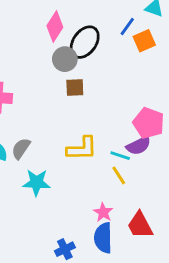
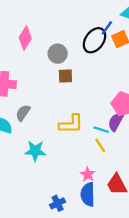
pink diamond: (55, 27) -> (25, 38), moved
black ellipse: (85, 42) -> (94, 40), moved
purple semicircle: (139, 146) -> (116, 122), turned 144
gray semicircle: (21, 148) -> (23, 113), moved

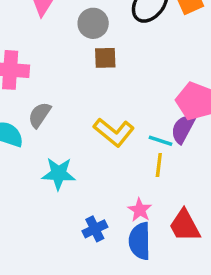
yellow L-shape: (71, 124) -> (114, 132), turned 40
yellow line: (100, 145) -> (159, 165), turned 40
blue cross: (58, 203) -> (95, 229), moved

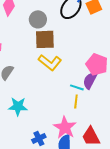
brown square: (105, 58) -> (45, 39), size x1.5
yellow L-shape: (114, 132) -> (50, 62), moved
pink star: (140, 210) -> (65, 127), size x1.6

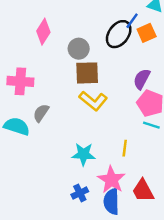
purple semicircle: (90, 80) -> (142, 79), moved
cyan line: (77, 87) -> (151, 125), moved
cyan star: (18, 106) -> (83, 154), moved

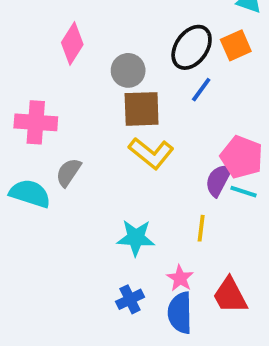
blue line: (132, 21) -> (201, 90), moved
purple semicircle: (142, 79) -> (219, 180), moved
pink star: (111, 180) -> (180, 278), size x0.6

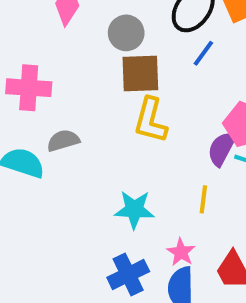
yellow L-shape: (151, 153) -> (151, 120), turned 66
gray semicircle: (68, 172) -> (63, 141), turned 40
blue cross: (130, 299) -> (128, 275), size x1.4

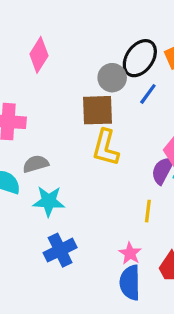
gray circle: (126, 33) -> (112, 78), moved
cyan star: (134, 210) -> (49, 201), moved
blue cross: (128, 275) -> (60, 250), moved

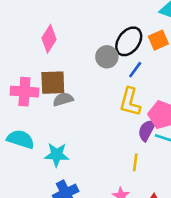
brown square: (97, 110) -> (53, 83), moved
yellow L-shape: (106, 148) -> (130, 102), moved
gray semicircle: (36, 164) -> (63, 99), moved

